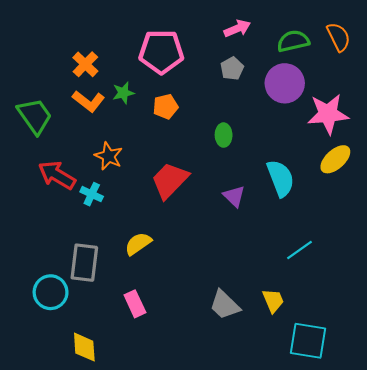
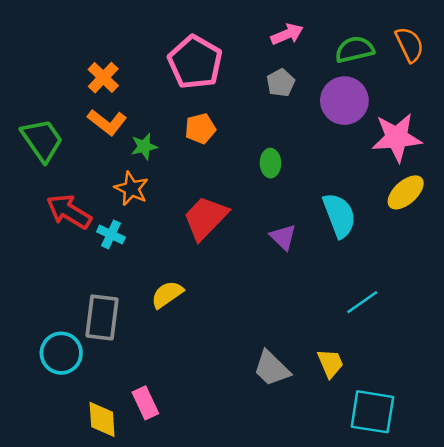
pink pentagon: (161, 52) -> (195, 62), turned 30
green star: (123, 93) -> (144, 146), moved
pink rectangle: (135, 304) -> (145, 403), moved

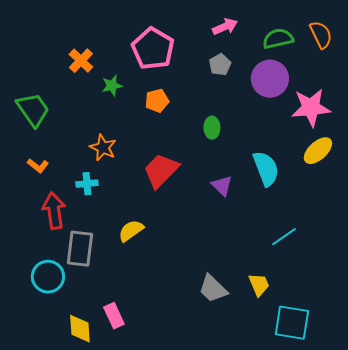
orange L-shape: (107, 122) -> (38, 166), moved, size x0.7
green star: (144, 146) -> (112, 86), moved
red arrow: (69, 212) -> (54, 211), moved, turned 51
cyan cross: (111, 234) -> (87, 184), turned -30

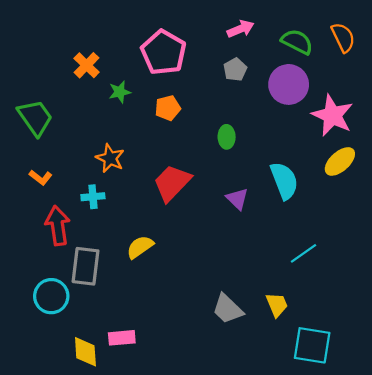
green semicircle: (278, 39) -> (297, 42), turned 40
pink star: (311, 108) -> (332, 115), turned 30
pink rectangle: (114, 316) -> (122, 338), turned -70

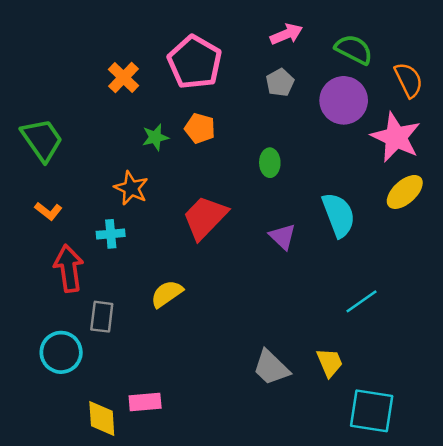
orange semicircle: (343, 37) -> (409, 80), moved
orange cross: (87, 65) -> (123, 77), moved
green star: (120, 92) -> (155, 137), moved
orange pentagon: (168, 108) -> (200, 128), turned 30
gray rectangle: (85, 266) -> (102, 317), size x0.7

